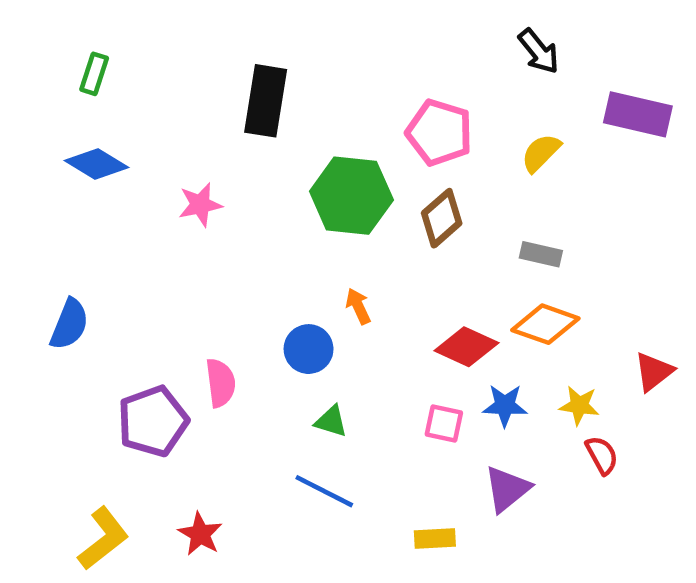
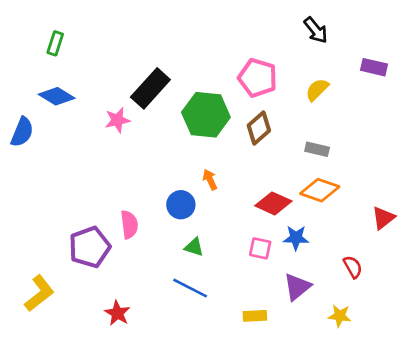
black rectangle: (266, 101) -> (150, 88), moved, turned 33
purple rectangle: (638, 114) -> (374, 67), size x0.7
blue semicircle: (69, 324) -> (22, 132), moved
yellow star: (579, 405) -> (340, 316), moved
yellow L-shape: (103, 539) -> (39, 293), moved

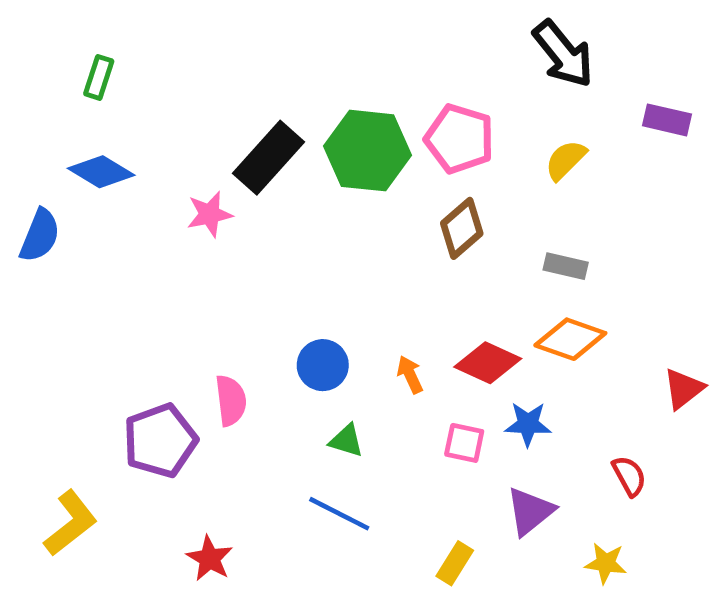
black arrow: (316, 30) -> (563, 54), size x1.4
green hexagon: (206, 115) -> (368, 151), moved
orange arrow: (210, 180) -> (410, 375), moved
yellow rectangle: (255, 316) -> (455, 563), turned -55

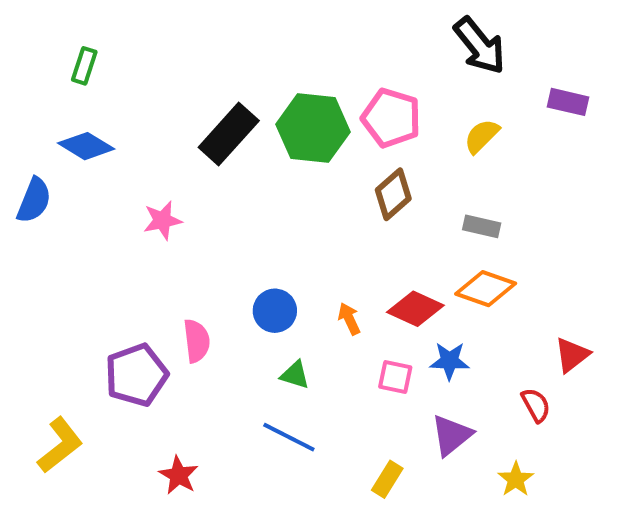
pink star: (210, 214) -> (162, 220), moved
red triangle: (683, 389) -> (572, 355), moved
yellow star: (606, 563) -> (516, 479), turned 30

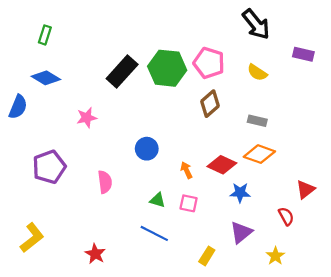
yellow semicircle: (482, 136) -> (257, 73), turned -102
blue circle: (275, 311) -> (147, 149), moved
purple pentagon: (136, 375) -> (49, 167), moved
pink square: (395, 377) -> (189, 203), moved

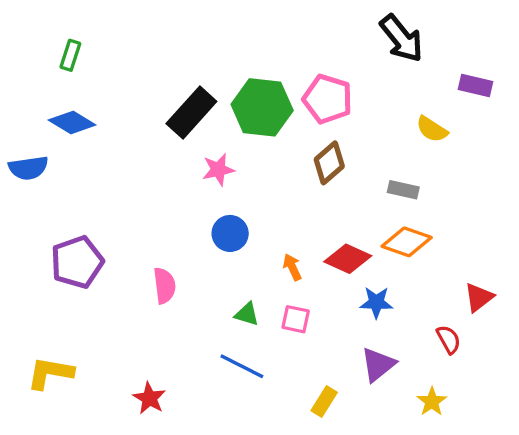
yellow semicircle: (257, 73) -> (432, 129), moved
blue semicircle: (18, 107) -> (28, 168), turned 60
pink star: (87, 118) -> (218, 170), moved
yellow L-shape: (32, 238) -> (50, 373), turned -132

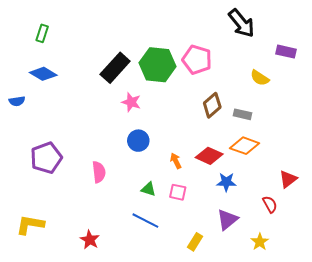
brown diamond: (329, 163) -> (212, 105), moved
blue semicircle: (28, 168) -> (17, 101), size x0.7
pink star: (218, 170) -> (131, 102), turned 30

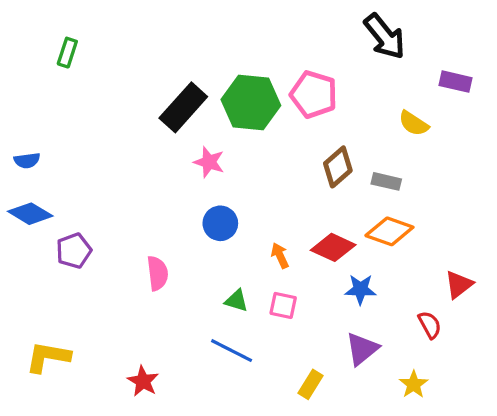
blue diamond: (43, 74) -> (30, 214), moved
purple pentagon: (46, 158) -> (74, 251), size x0.7

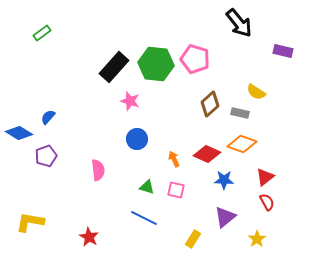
green rectangle: (67, 53) -> (42, 33), turned 36
yellow semicircle: (414, 123) -> (256, 92), moved
blue semicircle: (27, 160) -> (48, 117), moved, turned 140
red triangle: (459, 285) -> (265, 177), moved

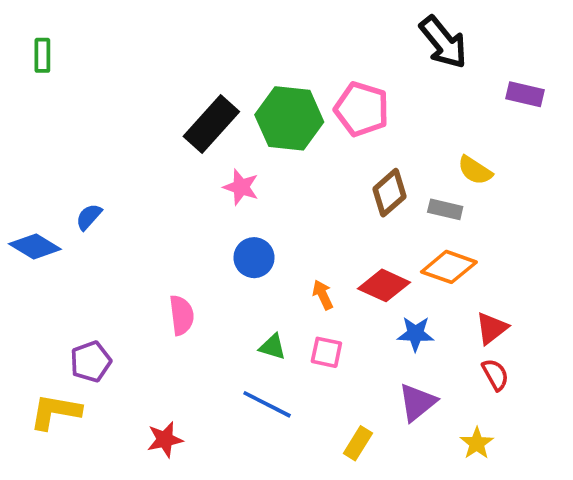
green rectangle: (42, 33) -> (42, 55), moved, turned -54
purple pentagon: (46, 156) -> (91, 362), moved
red star: (89, 237) -> (165, 440), turned 30

